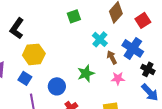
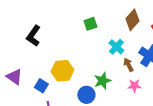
yellow hexagon: (34, 54) -> (62, 71), moved
blue circle: (57, 86) -> (86, 95), moved

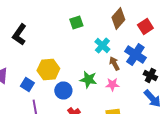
green star: (102, 81) -> (88, 80), turned 30
pink star: (134, 86) -> (112, 84), moved
blue circle: (86, 95) -> (63, 90), moved

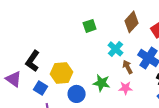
black L-shape: (19, 34) -> (33, 61), moved

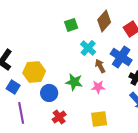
green square: (90, 26) -> (71, 25), moved

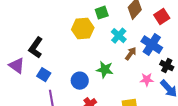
brown arrow: (100, 66) -> (131, 54), turned 64
yellow hexagon: (34, 72) -> (83, 29), moved
pink star: (98, 87) -> (147, 80), moved

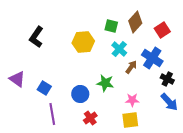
green square: (102, 13) -> (111, 26), moved, turned 32
black L-shape: (36, 48) -> (36, 37), moved
pink star: (147, 80) -> (132, 100), moved

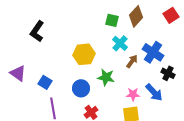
red square: (162, 30) -> (171, 15), moved
yellow hexagon: (83, 42) -> (84, 54), moved
blue arrow: (169, 102) -> (154, 92), moved

